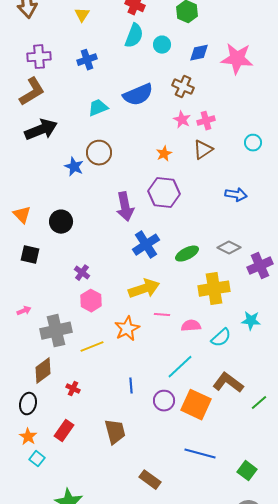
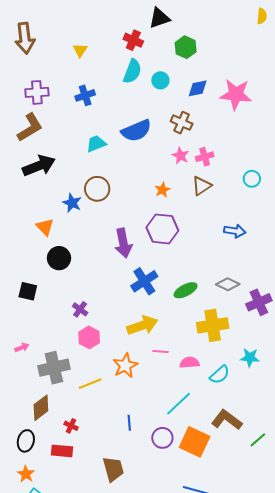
orange triangle: (22, 215) -> (45, 227), moved
red rectangle: (64, 431) -> (62, 451), moved, turned 60

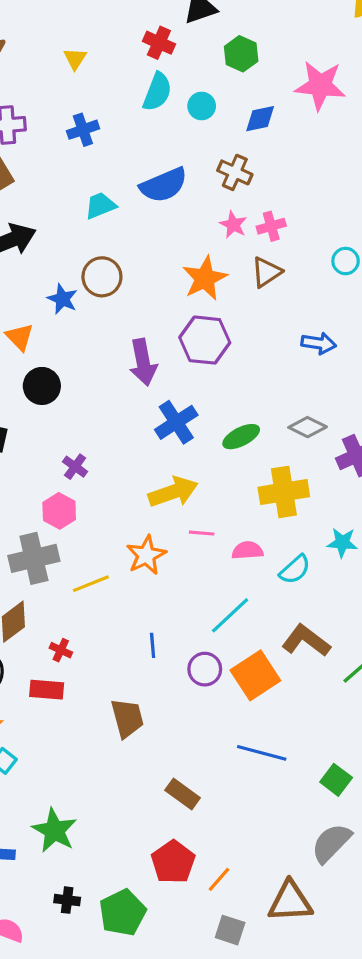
pink star: (236, 94) -> (320, 85), moved
orange star: (162, 190) -> (205, 278), size x1.8
pink hexagon: (89, 337) -> (59, 511), moved
orange square: (195, 442) -> (255, 675), turned 32

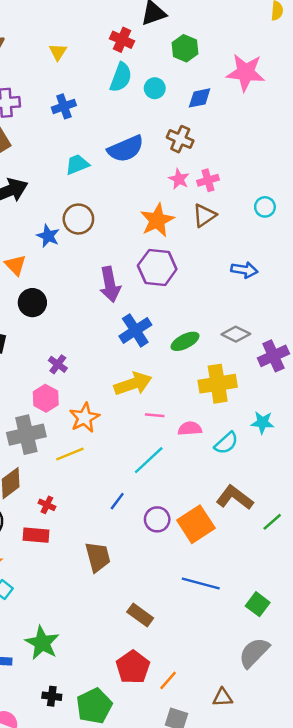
orange star: (146, 555) -> (84, 418), moved
cyan line: (230, 615) -> (149, 460), moved
blue line: (153, 645) -> (117, 501), turned 42
brown triangle: (290, 902) -> (223, 697), size x0.6

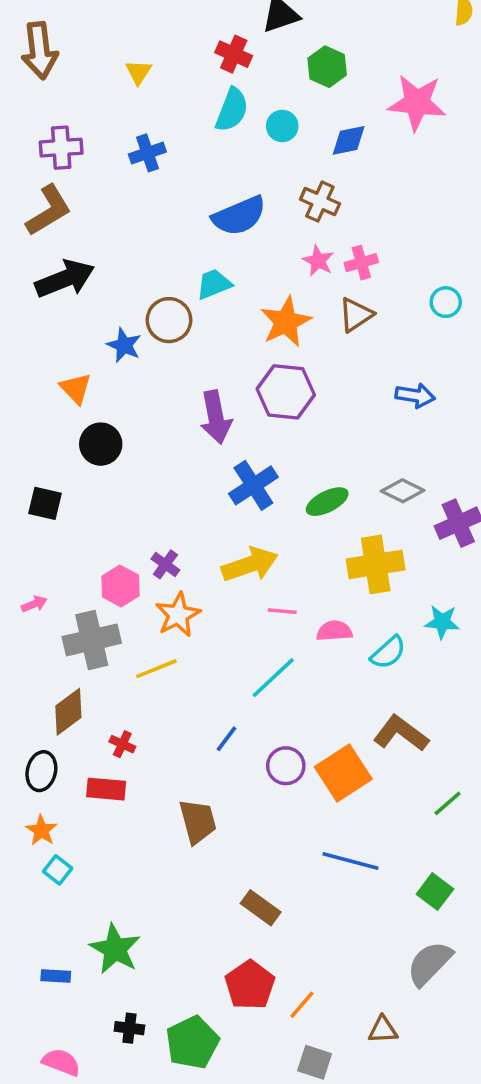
cyan trapezoid: (77, 165) -> (214, 284), moved
purple cross: (58, 364) -> (165, 564), moved
green line: (272, 522) -> (448, 803), moved

